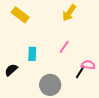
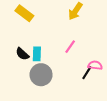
black semicircle: (11, 70) -> (22, 54), moved, turned -96
gray circle: (50, 85) -> (41, 75), moved

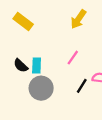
black line: (87, 73) -> (82, 86), moved

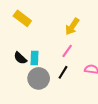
yellow arrow: (78, 19) -> (72, 27), moved
black line: (82, 86) -> (63, 72), moved

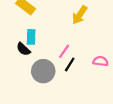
pink line: (67, 51) -> (64, 51), moved
cyan rectangle: (35, 58) -> (31, 37), moved

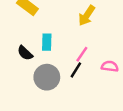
cyan rectangle: (31, 37) -> (47, 42), moved
pink line: (64, 51) -> (82, 54), moved

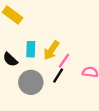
yellow arrow: (87, 15) -> (51, 50), moved

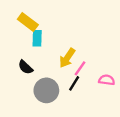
cyan rectangle: (31, 49) -> (37, 38), moved

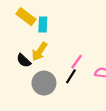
cyan rectangle: (37, 38) -> (43, 25), moved
yellow arrow: (67, 58) -> (39, 52), moved

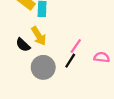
yellow arrow: (39, 52) -> (39, 36), turned -66

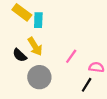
black line: (70, 61) -> (87, 85), moved

